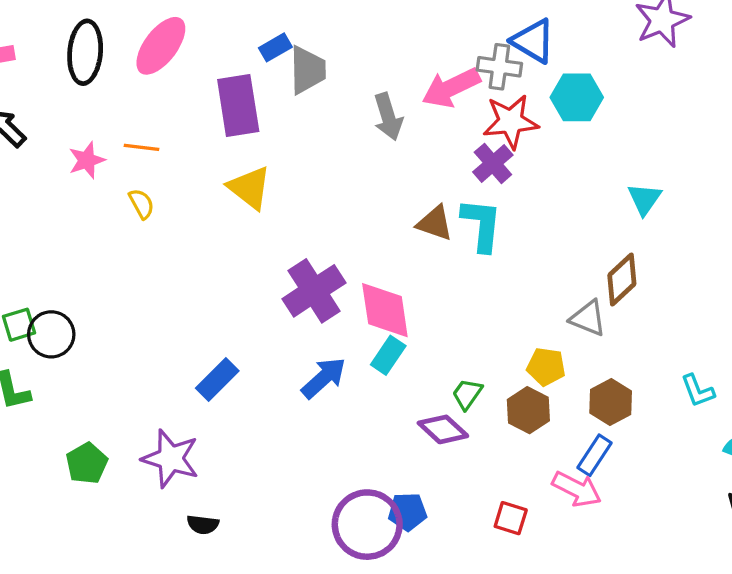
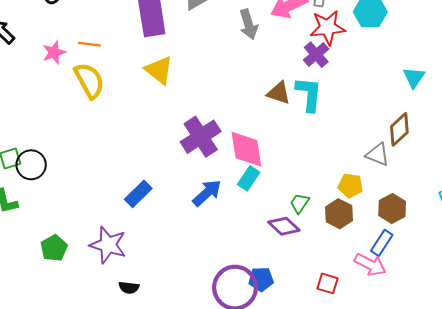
yellow semicircle: (142, 204) -> (89, 81), size x1.8

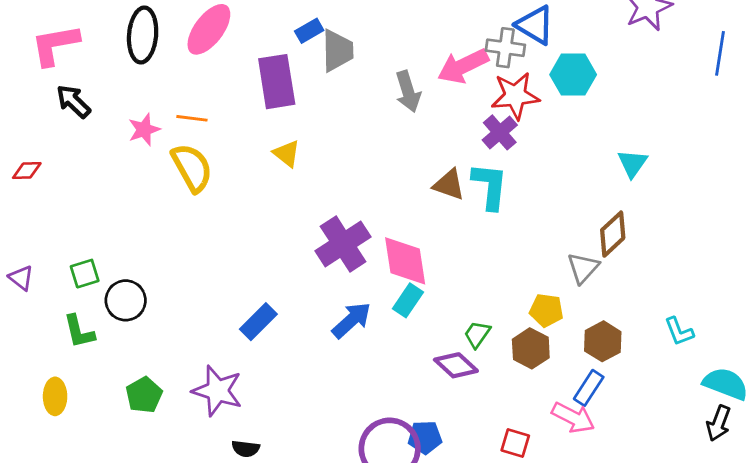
yellow triangle: (159, 70) -> (287, 154), size x0.7
gray triangle: (378, 154) -> (583, 268), turned 50
black circle: (31, 165) -> (126, 300), moved

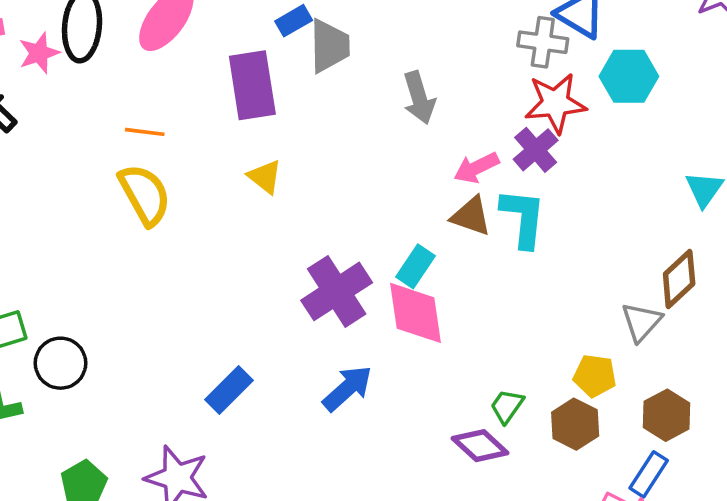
pink arrow: (463, 66) -> (476, 168), moved, size x0.7
pink star: (144, 130) -> (39, 53), moved
cyan rectangle: (408, 300) -> (415, 266), moved

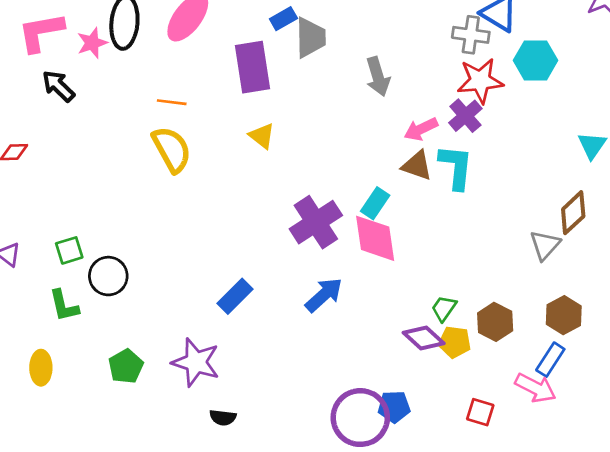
yellow pentagon: (595, 376) -> (455, 342), moved

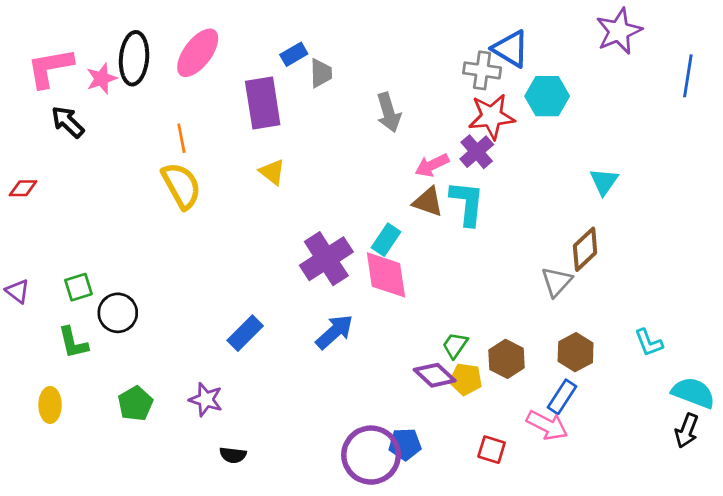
gray trapezoid: (310, 38) -> (321, 73), size x0.7
orange line: (172, 102) -> (181, 138), turned 72
purple star: (196, 362) -> (206, 400), size x0.7

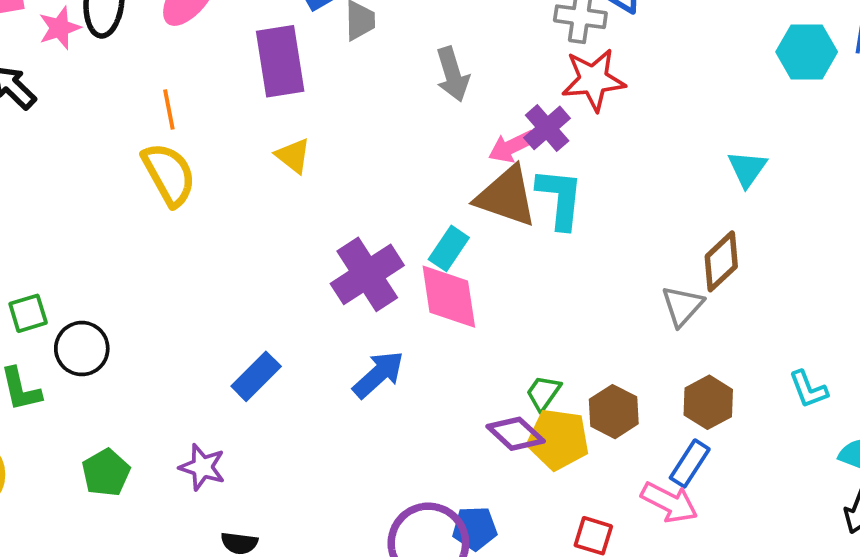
cyan hexagon: (547, 96) -> (807, 52), moved
purple cross: (477, 152) -> (547, 128), moved
brown triangle: (428, 202) -> (506, 197), size x1.5
yellow pentagon: (466, 379) -> (558, 439), size x1.4

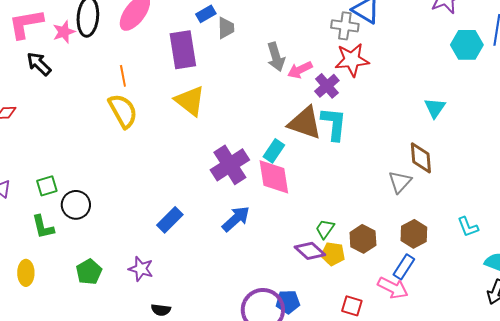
pink arrow: (512, 146) -> (300, 70), moved
yellow triangle: (293, 156) -> (190, 101), size x1.6
brown diamond: (721, 261) -> (421, 158), turned -52
yellow pentagon: (558, 439) -> (333, 254), size x0.7

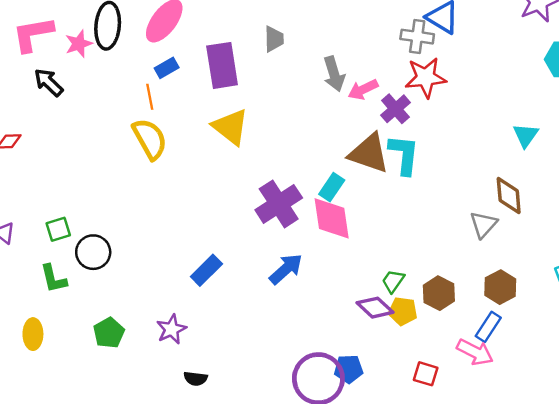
blue rectangle: (206, 14) -> (167, 68), moved
purple star: (141, 269) -> (171, 329), turned 30

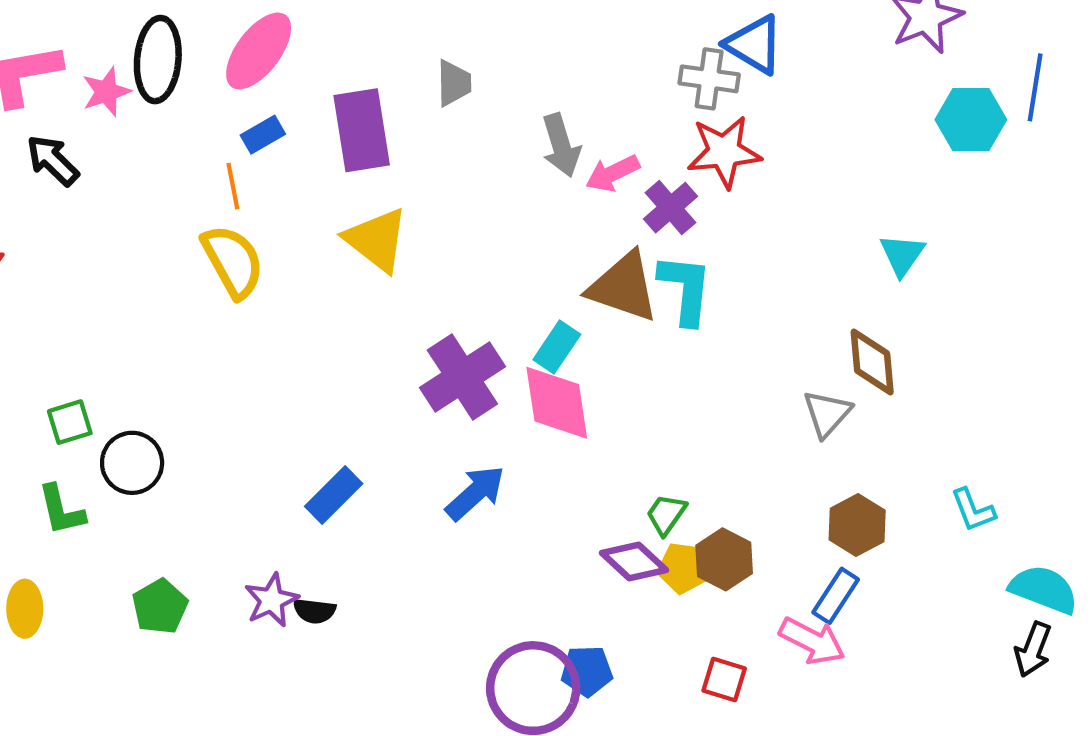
brown hexagon: (439, 293) -> (724, 559), moved
black semicircle: (196, 379) -> (314, 611), moved

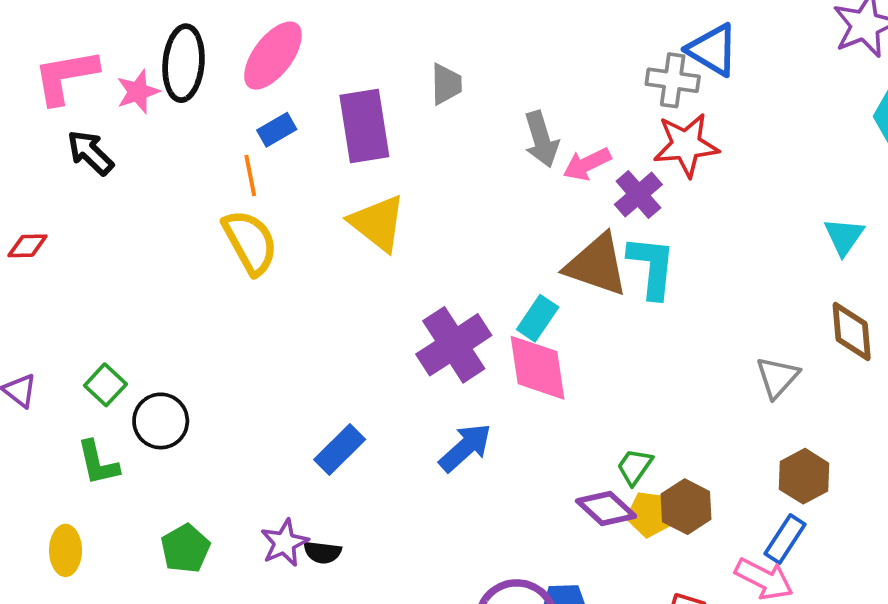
brown diamond: (872, 362) -> (852, 332), moved
green square: (70, 422) -> (105, 385), turned -30

